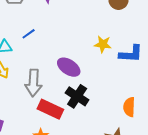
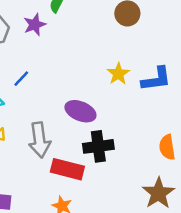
yellow star: (103, 44) -> (118, 74), turned -30
black cross: (77, 96) -> (98, 146), turned -30

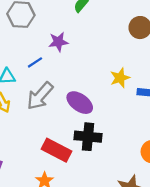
purple star: (35, 25) -> (58, 42), moved
gray arrow: (40, 140) -> (40, 96), moved, turned 36

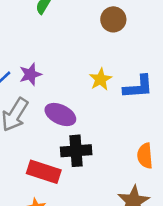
purple star: (58, 42) -> (30, 74), moved

